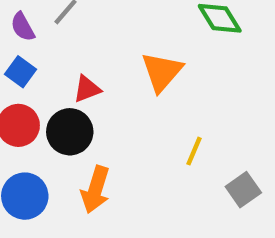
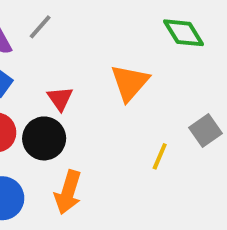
red triangle: (87, 89) -> (60, 99), turned -44
gray square: (243, 190) -> (205, 130), moved

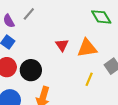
orange triangle: (130, 83) -> (87, 48), moved, turned 40
red triangle: (60, 99) -> (62, 45), moved

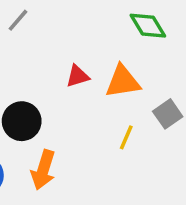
red triangle: (62, 45) -> (78, 76), turned 48

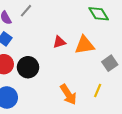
yellow line: (126, 137) -> (98, 90), moved
orange arrow: (43, 170) -> (68, 94), moved, turned -50

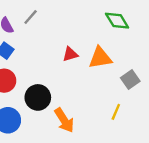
black circle: (28, 67) -> (38, 97), moved
orange arrow: (68, 94) -> (64, 120), moved

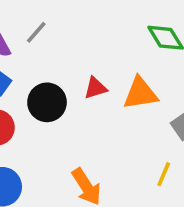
black circle: (38, 97) -> (47, 102), moved

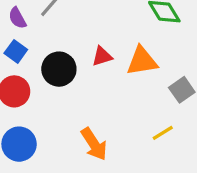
yellow line: (164, 174) -> (163, 133), turned 35

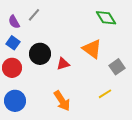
red triangle: (102, 56) -> (63, 64), moved
orange triangle: (142, 61) -> (92, 49), turned 45

